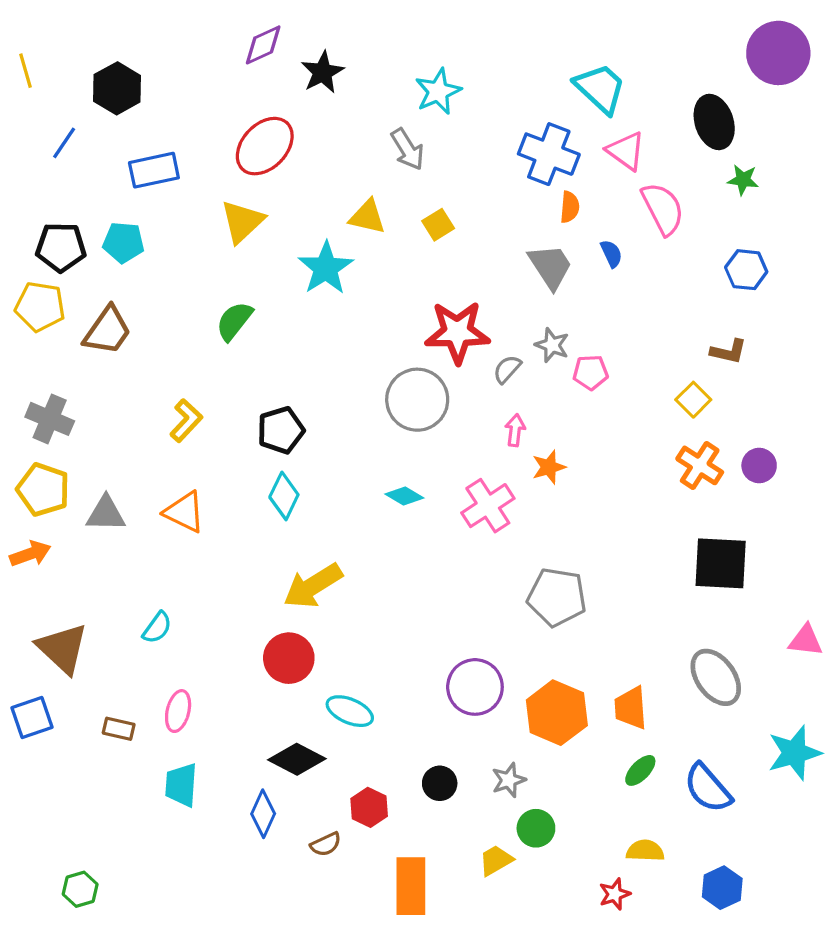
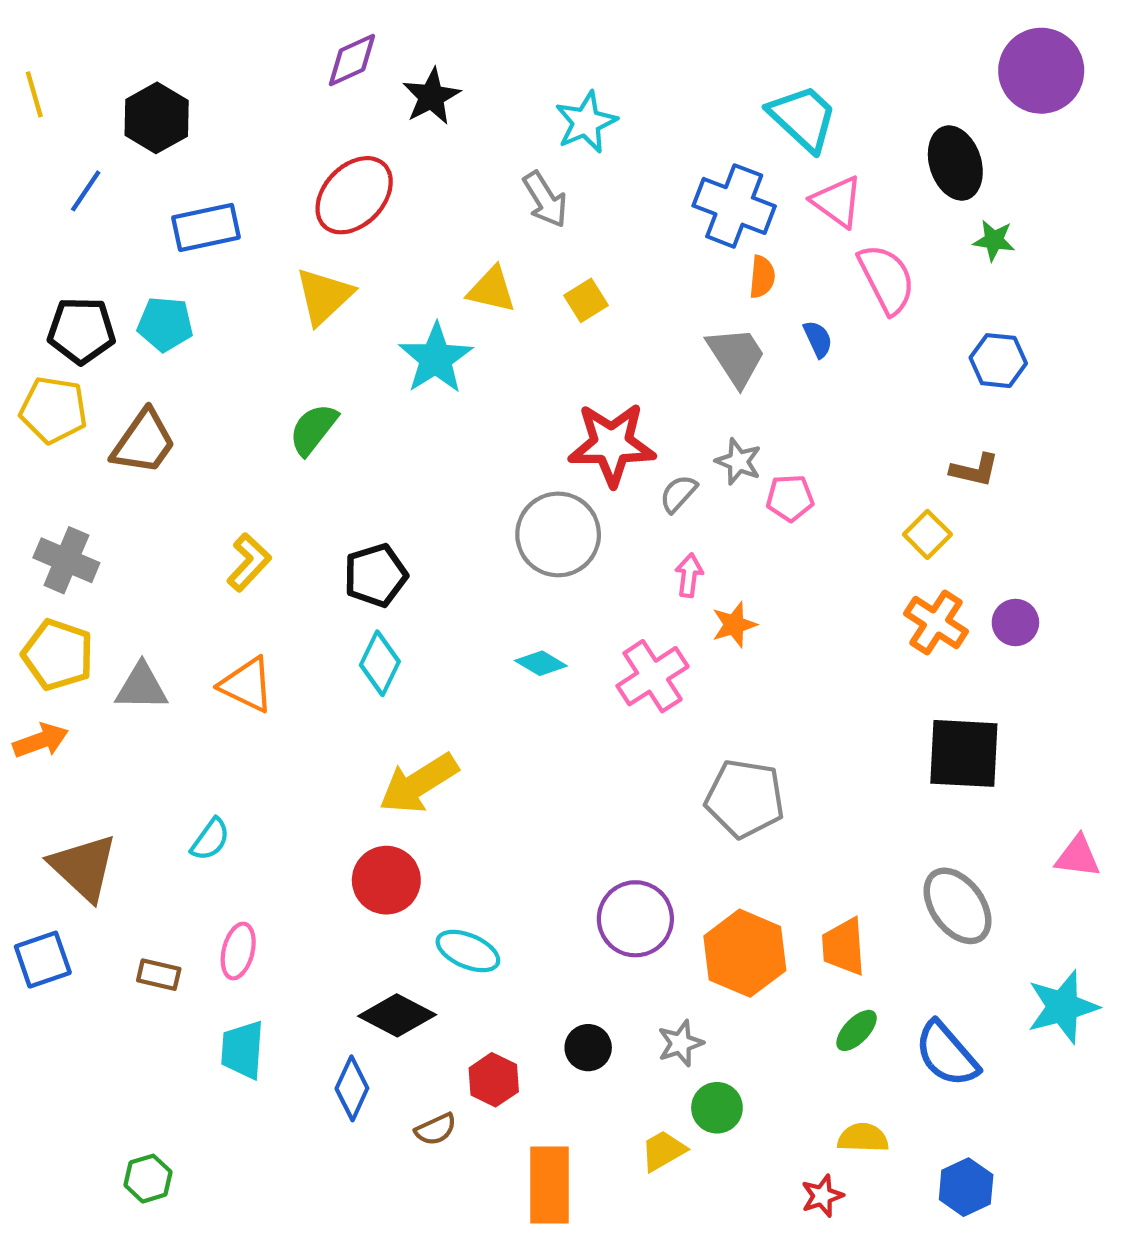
green hexagon: (80, 889) -> (148, 1179), moved

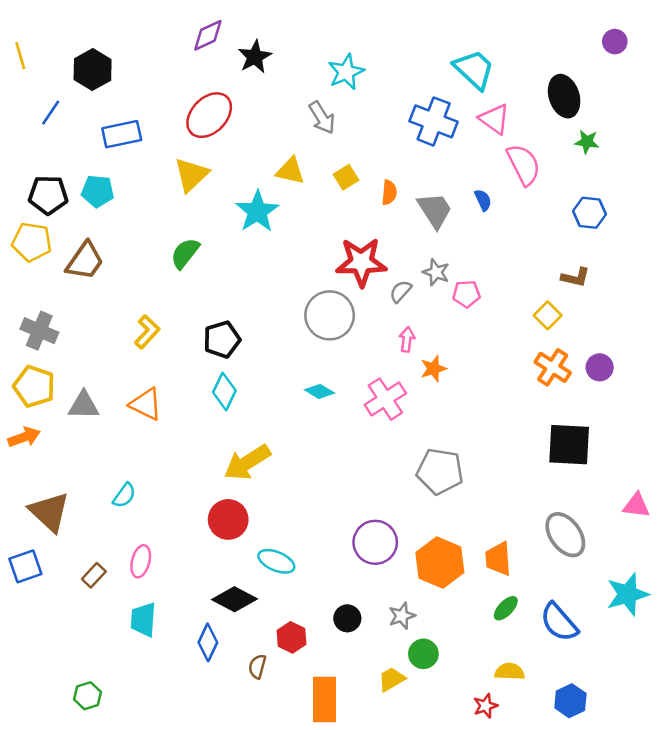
purple circle: (1041, 71) -> (615, 42), size x0.5
orange semicircle: (762, 277) -> (389, 192), moved
brown rectangle: (159, 975) -> (94, 575), turned -60
brown semicircle: (436, 1129) -> (257, 667), turned 130

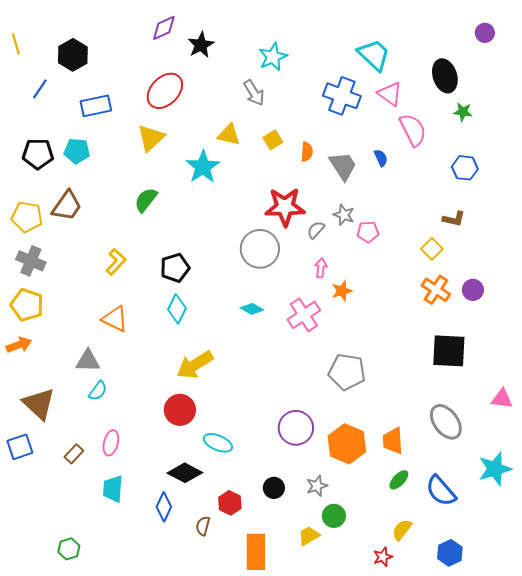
yellow pentagon: (32, 242) -> (27, 217), moved
gray triangle: (84, 405) -> (88, 361), moved
yellow semicircle: (510, 672) -> (402, 530), turned -55

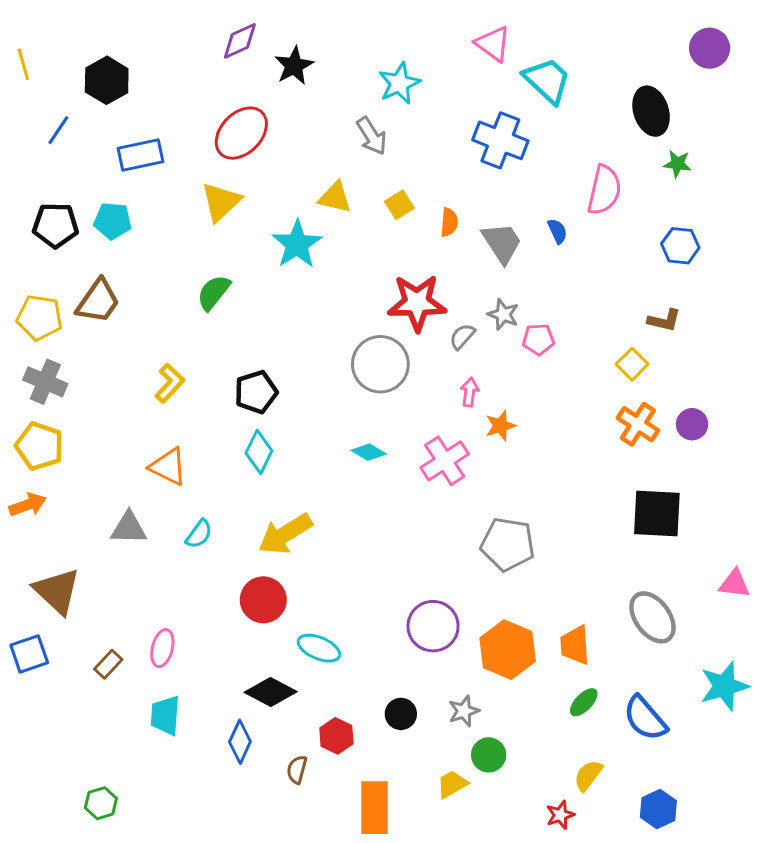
purple circle: (485, 33) -> (710, 48), size x1.4
pink triangle: (390, 94) -> (493, 44), moved
pink semicircle: (413, 130) -> (604, 190), turned 40
cyan semicircle: (98, 391) -> (199, 534), moved

